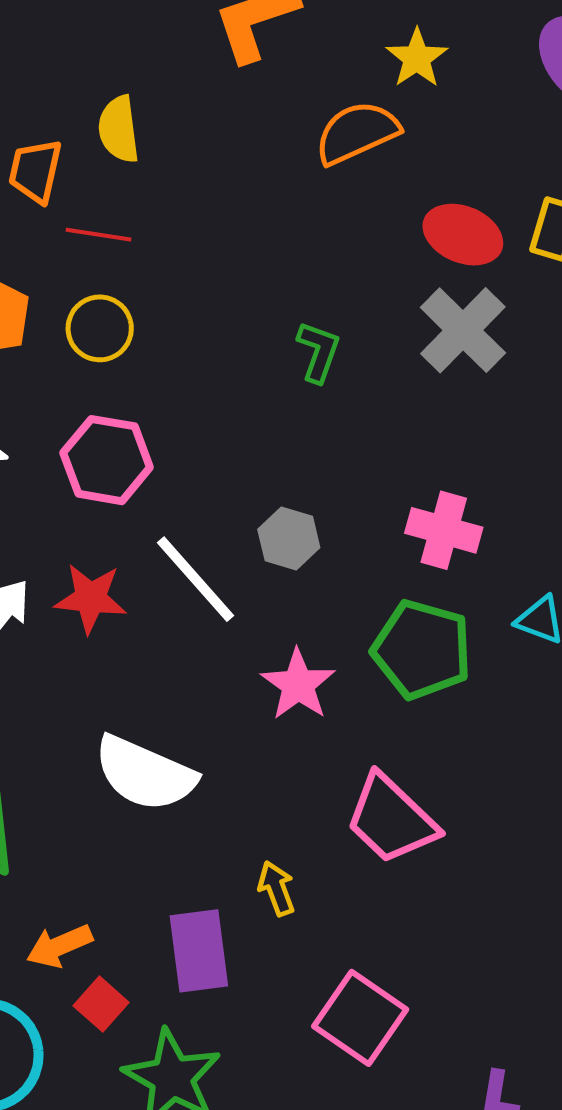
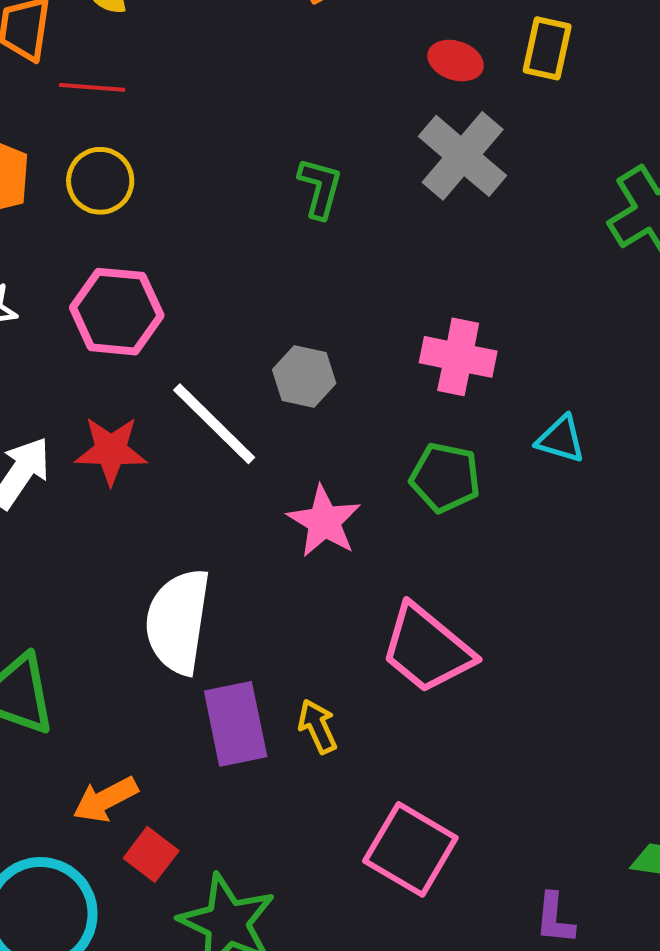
red ellipse: (463, 235) -> (456, 61), size x0.7
green pentagon: (422, 650) -> (445, 477), size x0.7
white semicircle: (145, 774) -> (178, 621), turned 79
purple rectangle: (199, 951) -> (236, 724), moved

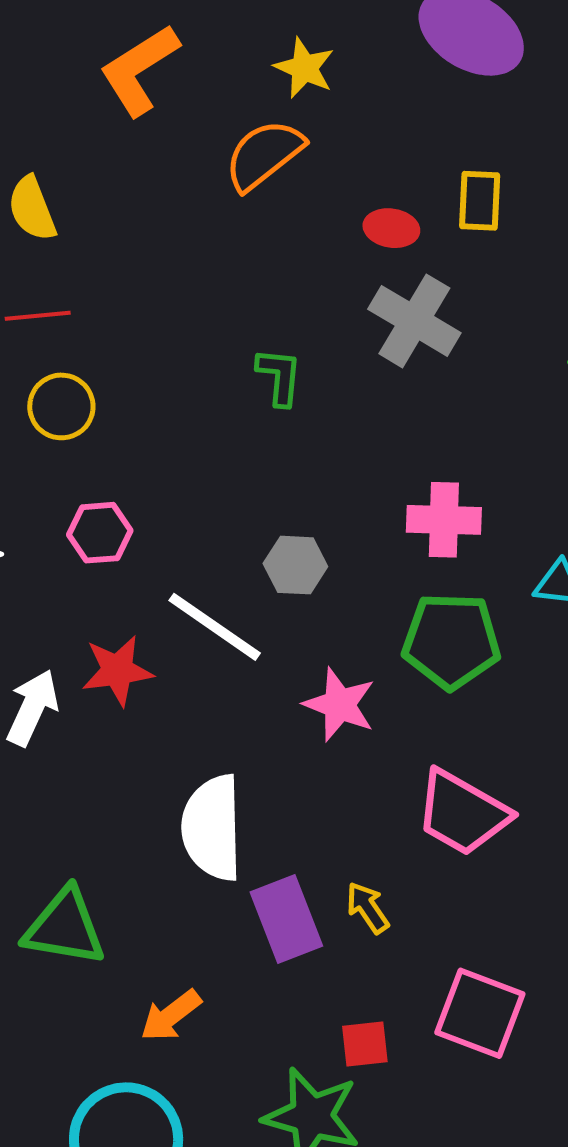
pink hexagon: (117, 312) -> (100, 533), size x0.7
green pentagon: (445, 477) -> (451, 641), size x1.4
red square: (151, 854) -> (365, 1044), moved, turned -34

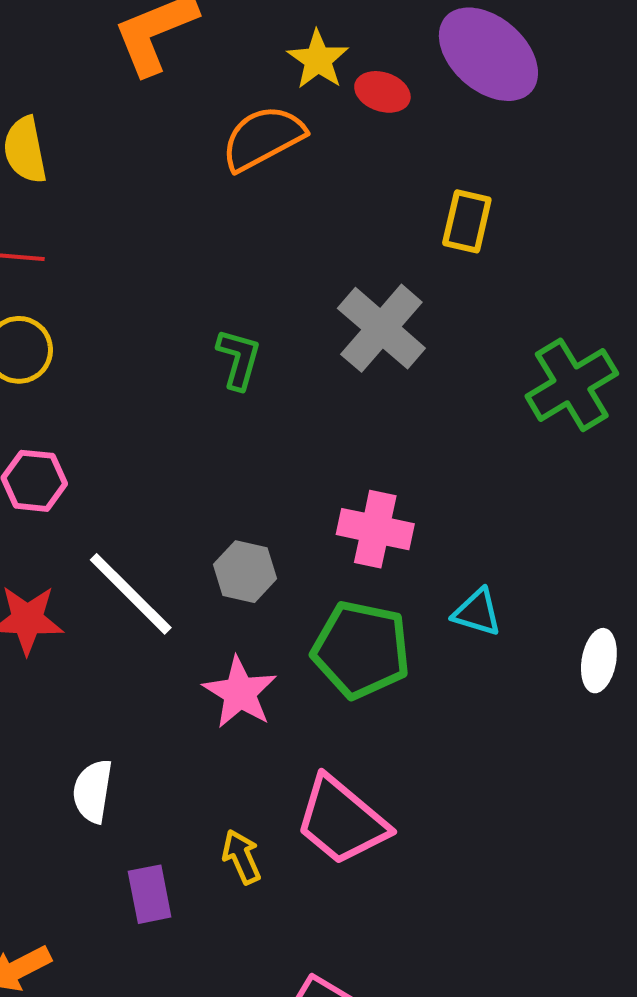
red ellipse: (391, 228) -> (382, 92), moved
gray hexagon: (295, 565) -> (245, 572), moved
white semicircle: (212, 828) -> (93, 791), size x0.6
yellow arrow: (368, 908) -> (242, 857), moved
purple rectangle: (286, 919) -> (150, 894), size x0.7

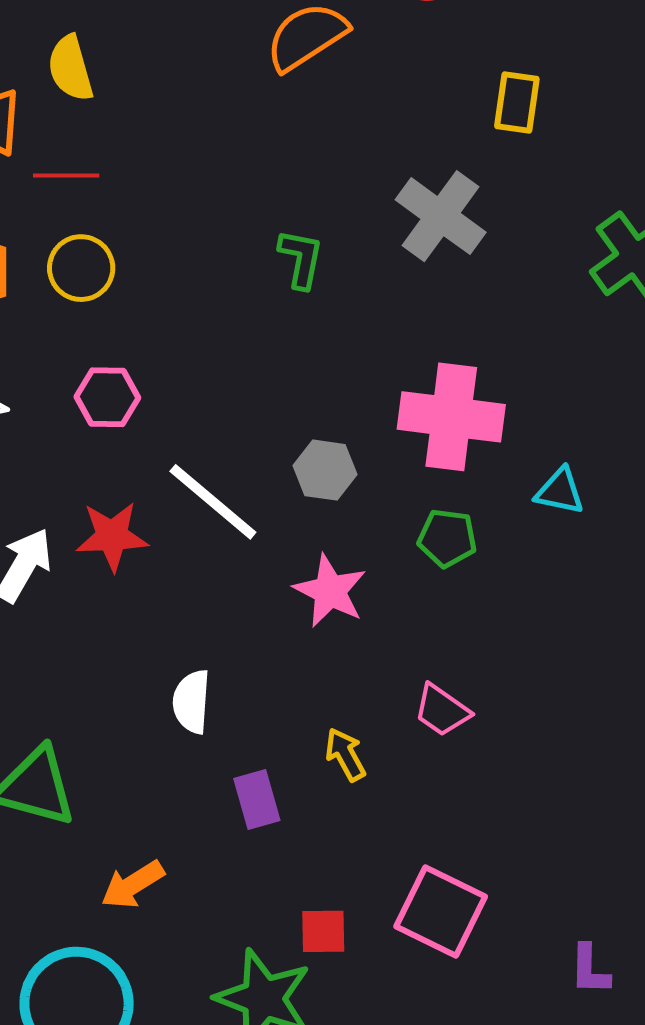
pink cross: (375, 529) -> (451, 417), size x1.4
green pentagon: (361, 650) -> (447, 538), size x0.6
pink trapezoid: (341, 821) -> (442, 710), size x0.6

